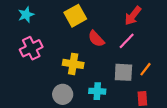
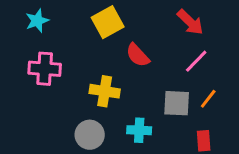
red arrow: (133, 16) -> (190, 22), turned -84
pink line: (127, 41) -> (196, 61), moved
pink cross: (31, 48) -> (45, 69), turned 30

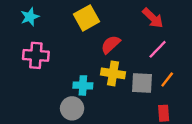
red semicircle: (138, 55) -> (111, 44), turned 90
yellow cross: (105, 91) -> (113, 73), moved
cyan cross: (139, 130) -> (83, 85), moved

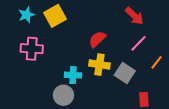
yellow square: (86, 18) -> (55, 16), moved
orange line: (167, 79) -> (157, 62), moved
gray square: (142, 83) -> (125, 73), turned 30

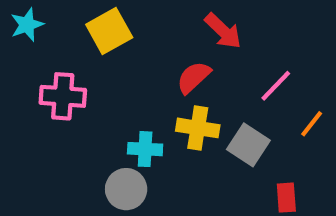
cyan star: (26, 15) -> (27, 25), moved
red arrow: (134, 16) -> (223, 31), moved

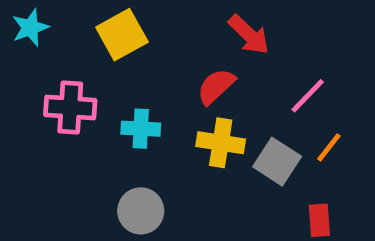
orange line: (312, 124) -> (329, 147), moved
cyan cross: (145, 149) -> (141, 129), moved

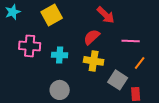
pink line: (308, 96) -> (131, 41), turned 48
gray square: (277, 162) -> (118, 80), moved

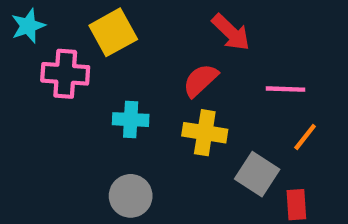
pink cross: (30, 46) -> (65, 74), moved

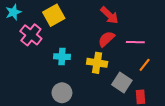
pink cross: (65, 74) -> (31, 35), turned 35
red semicircle: (200, 80) -> (106, 39), moved

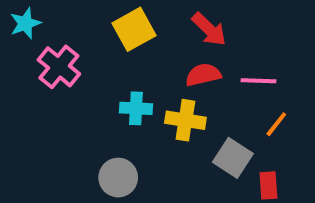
yellow square: (54, 15) -> (134, 29), moved
red semicircle: (106, 39) -> (203, 75), turned 30
cyan cross: (62, 57) -> (136, 108), moved

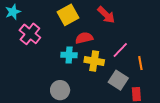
red semicircle: (203, 75) -> (84, 38), moved
pink line: (259, 81) -> (120, 50), moved, turned -48
orange line: (276, 124) -> (140, 63), turned -48

